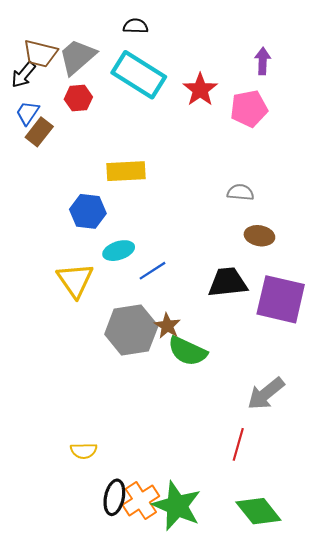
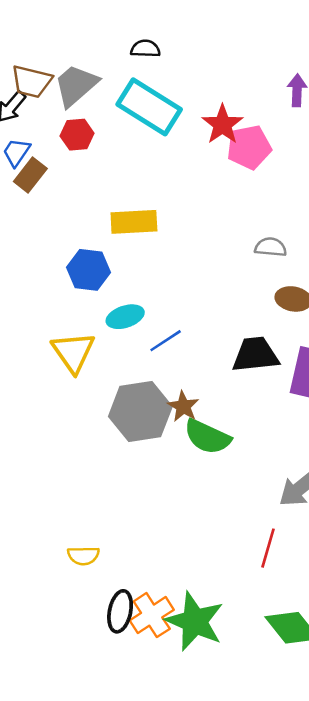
pink pentagon: (249, 109) -> (249, 147), moved

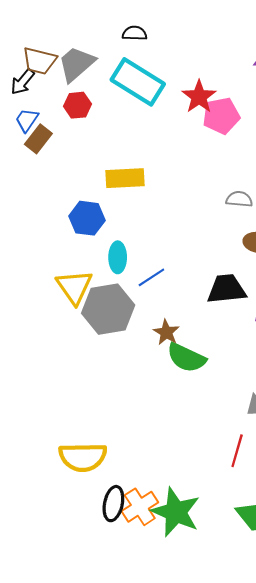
cyan ellipse: (125, 317) -> (118, 257), turned -72
gray hexagon: (140, 412) -> (108, 309), moved
yellow semicircle: (83, 556) -> (83, 457), size x1.8

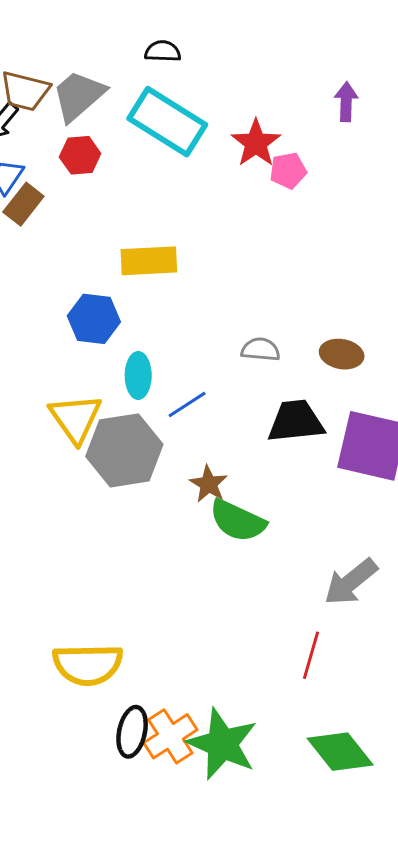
pink pentagon: (221, 116) -> (288, 171), size x0.7
gray semicircle: (239, 199) -> (261, 349), moved

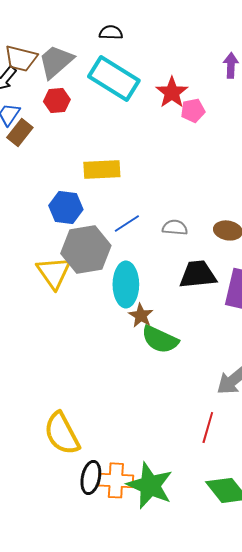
cyan ellipse: (138, 375) -> (126, 284), moved, size x1.5
blue line: (187, 405) -> (127, 223), moved
gray hexagon: (124, 450) -> (86, 249), moved
yellow semicircle: (88, 664) -> (62, 433), turned 63
orange cross: (170, 736) -> (116, 480), turned 36

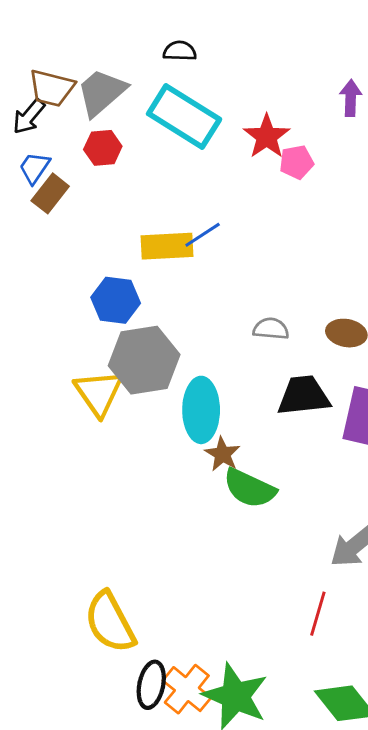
blue line: (127, 223) -> (203, 235), moved
orange cross: (116, 480) -> (187, 689), turned 36

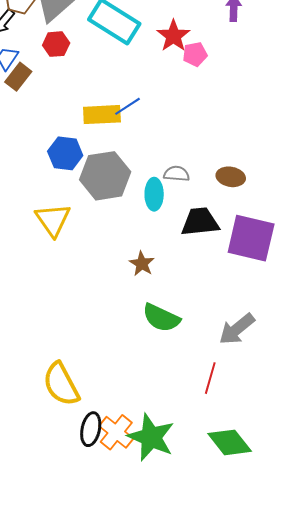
gray hexagon: (144, 360) -> (105, 176), moved
cyan ellipse: (201, 410) -> (154, 194), moved, size x0.7
green semicircle: (250, 488) -> (161, 318), moved

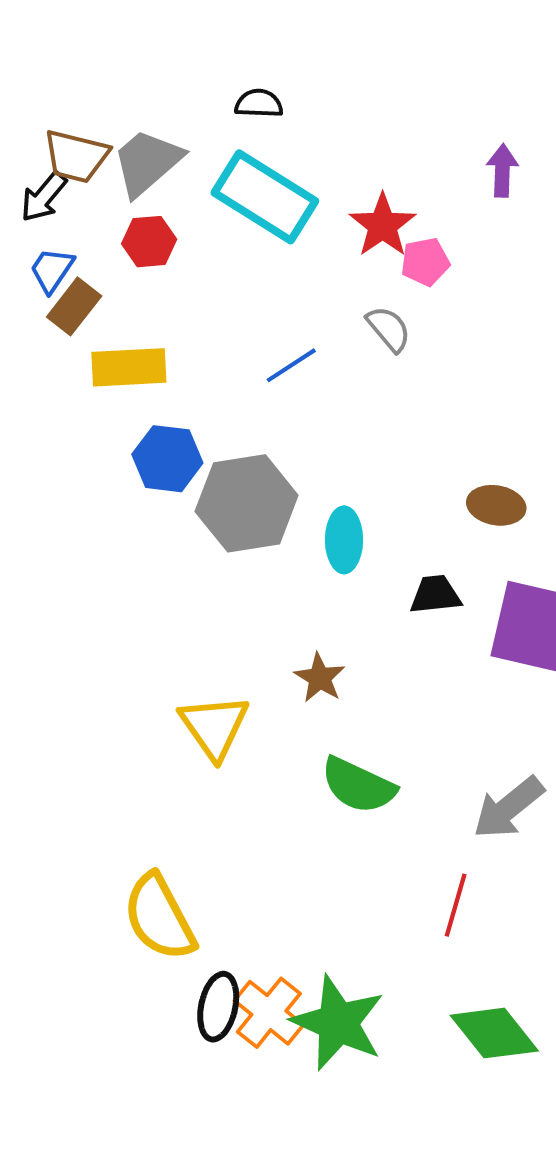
yellow rectangle: (102, 115) -> (129, 367), moved
gray semicircle: (177, 174) -> (389, 329), moved, turned 45
yellow triangle: (53, 220) -> (214, 727), moved
black trapezoid: (200, 222) -> (435, 595), size x0.7

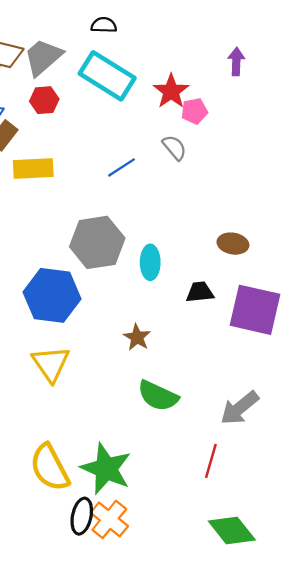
blue hexagon: (167, 459) -> (52, 295), moved, size x1.5
yellow triangle: (214, 727) -> (51, 364), moved
green star: (338, 1023) -> (106, 469), moved

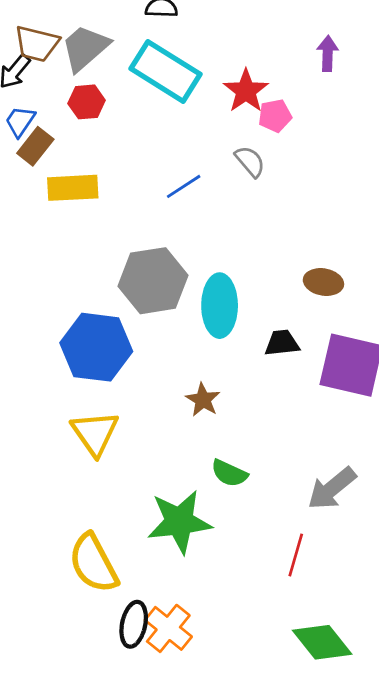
cyan ellipse: (150, 262) -> (220, 306), size x1.4
green semicircle: (158, 396) -> (229, 473), size x0.7
green star: (106, 469) -> (179, 522), moved, turned -30

